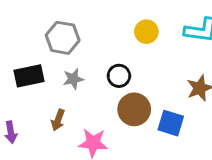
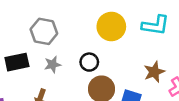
yellow circle: (146, 32) -> (111, 27), size x1.5

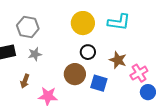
black circle: (89, 62) -> (88, 52), moved
brown star: (154, 72) -> (118, 60), turned -30

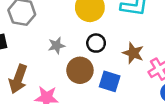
gray star: (35, 54) -> (56, 46), moved
brown arrow: (25, 81) -> (18, 79), size x1.6

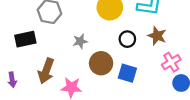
black circle: (96, 43) -> (127, 39), moved
brown star: (133, 53) -> (157, 36), moved

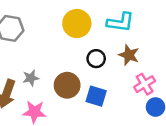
gray star: (80, 41) -> (31, 78), moved

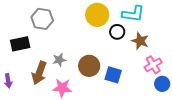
black circle: (96, 59) -> (117, 32), moved

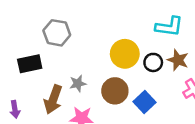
yellow circle: (97, 15) -> (125, 54), moved
black circle: (117, 32) -> (153, 62), moved
blue square: (113, 75) -> (145, 102), turned 30

